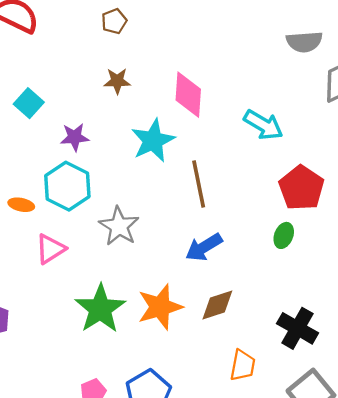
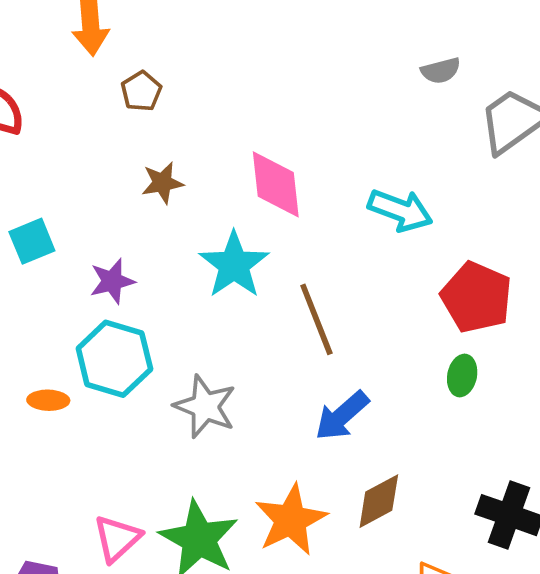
gray semicircle: (304, 42) -> (441, 71), size x0.7
cyan square: (29, 103) -> (32, 241), turned 36
pink triangle: (50, 249) -> (117, 538), moved

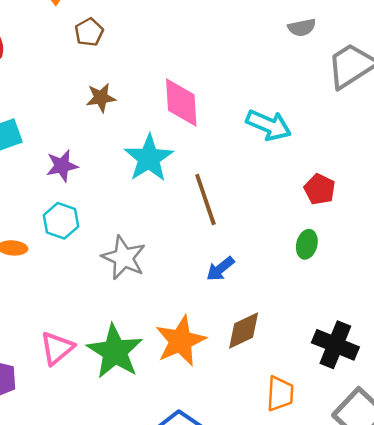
red pentagon: (476, 297) -> (320, 189), size x0.6
cyan hexagon: (114, 359) -> (61, 221), size x0.7
blue arrow: (342, 416) -> (220, 269), size x0.7

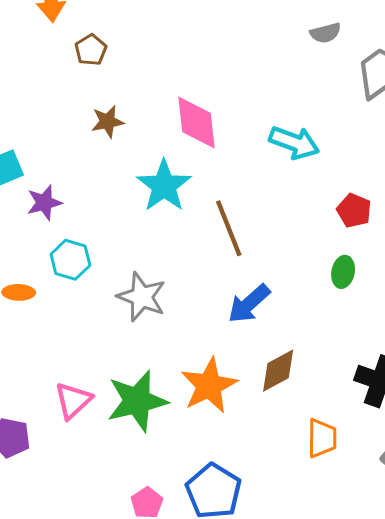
purple star: (62, 166) -> (44, 203), moved
blue arrow: (220, 269) -> (249, 304), size x1.4
green star: (115, 351) -> (137, 401), turned 30

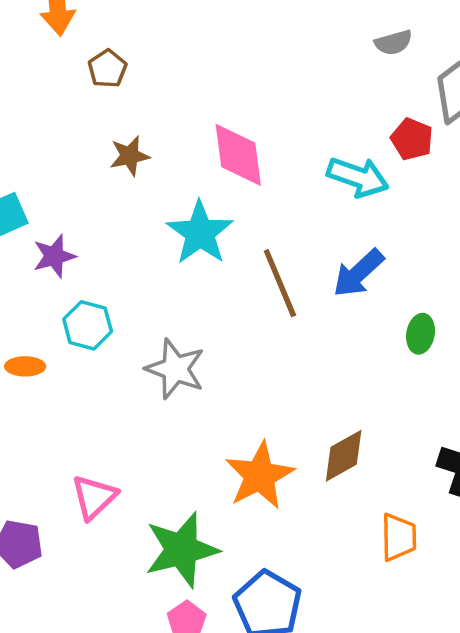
red pentagon: (354, 211) -> (412, 139), moved
blue arrow: (249, 304) -> (358, 273), moved
green star: (137, 401) -> (182, 550), moved

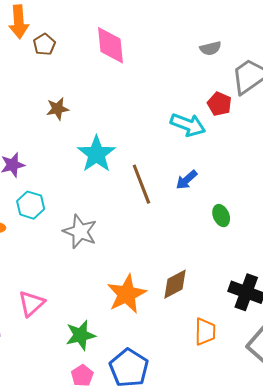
brown pentagon: (107, 69) -> (44, 45), moved
pink diamond: (238, 155) -> (110, 45), moved
blue arrow: (358, 273) -> (187, 180), size x0.7
green ellipse: (421, 334) -> (221, 216), turned -35
green star: (182, 550) -> (81, 335), size x0.7

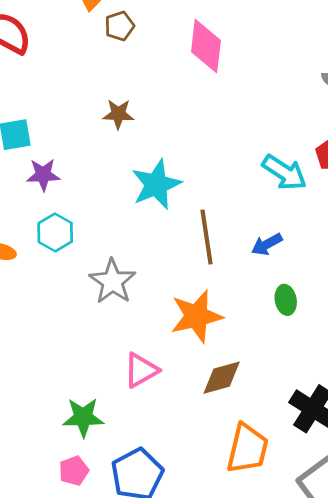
green ellipse: (221, 216) -> (286, 300), moved
orange star: (127, 294) -> (196, 316), moved
pink triangle: (31, 304) -> (141, 370), moved
orange trapezoid: (205, 332) -> (247, 449), size x1.4

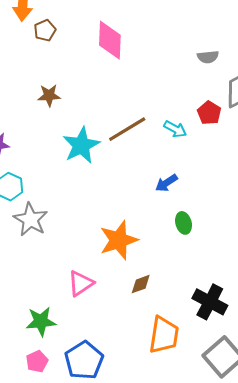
cyan arrow: (284, 172) -> (175, 129), size x0.7
brown line: (206, 237) -> (127, 129), moved, turned 72
gray star: (112, 281) -> (31, 219), moved
brown diamond: (222, 378) -> (141, 284), size x0.7

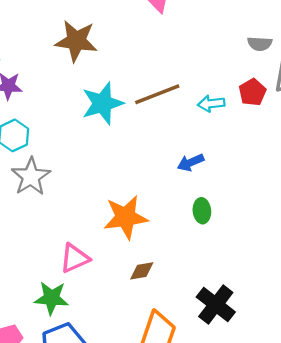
gray semicircle: (208, 57) -> (260, 44), moved
brown star: (49, 95) -> (76, 41), size x1.6
cyan arrow: (175, 129) -> (211, 104), turned 135
green star: (41, 321) -> (51, 298), moved

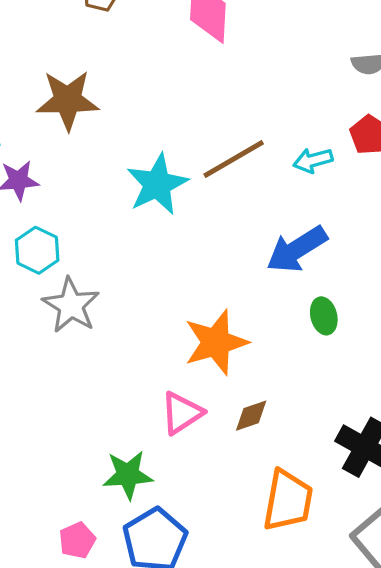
brown star: (76, 41) -> (68, 100), moved
blue arrow: (191, 162) -> (297, 249), size x1.6
pink triangle: (75, 258) -> (182, 413), moved

